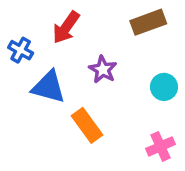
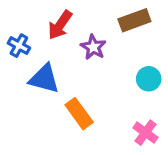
purple star: (103, 69) -> (93, 47), moved
pink cross: (160, 146) -> (146, 133), turned -30

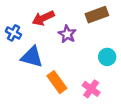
red arrow: (60, 25) -> (43, 18), turned 30
pink cross: (146, 133) -> (91, 89), moved

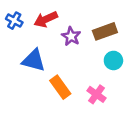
brown rectangle: (97, 15) -> (105, 31), moved
blue cross: (14, 33) -> (14, 21), moved

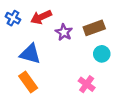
orange rectangle: (60, 87) -> (28, 82), moved

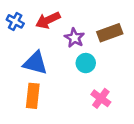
cyan circle: (102, 54) -> (86, 63), moved
orange rectangle: (28, 82) -> (33, 96), turned 42

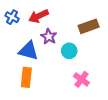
purple star: (74, 38) -> (49, 37), moved

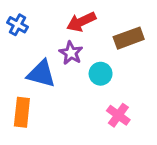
red arrow: (39, 16) -> (81, 22), moved
orange rectangle: (26, 77) -> (22, 112), moved

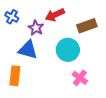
purple star: (71, 53) -> (36, 28), moved
cyan circle: (101, 74) -> (68, 50), size x1.5

